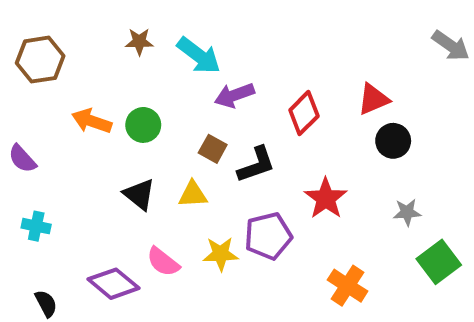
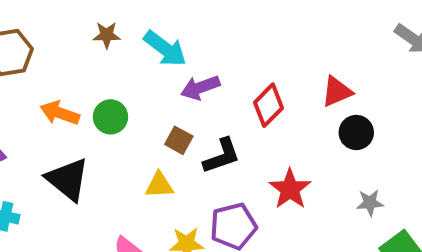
black triangle: (139, 194) -> (68, 179), moved, size x1.4

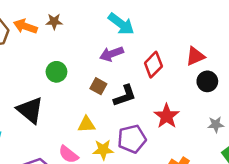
cyan arrow: (165, 49) -> (121, 24), moved
orange arrow: (60, 113) -> (25, 26), moved
yellow triangle: (159, 185) -> (86, 124), moved

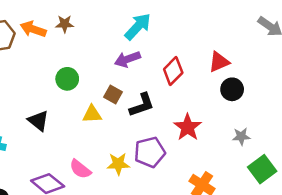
cyan arrow: (121, 24) -> (138, 26), turned -84
black triangle: (30, 110) -> (38, 121), size x0.7
yellow triangle: (86, 124) -> (92, 114), moved

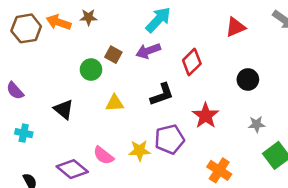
red triangle: (219, 62) -> (235, 27), moved
brown square: (113, 95) -> (113, 55), moved

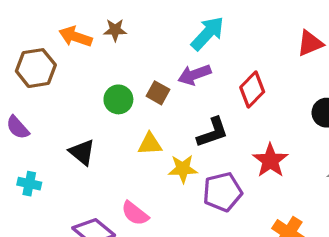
brown hexagon: (26, 28) -> (36, 68), moved
brown square: (113, 55) -> (158, 93), moved
yellow star: (140, 150) -> (183, 169), moved

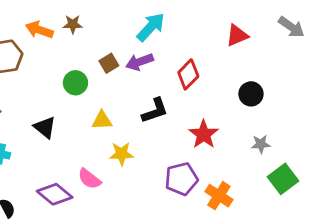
brown square: (158, 93) -> (109, 63), moved, turned 30
yellow star: (183, 169) -> (121, 154), moved
purple pentagon: (222, 192) -> (181, 179), moved

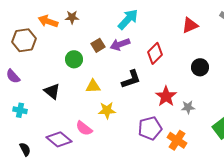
gray star: (261, 144) -> (188, 107), moved

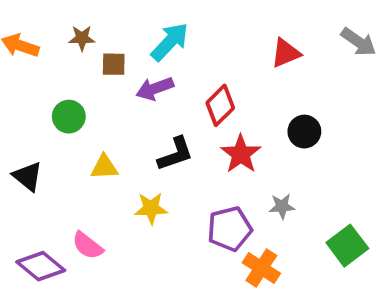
brown star: (72, 17) -> (82, 38), moved
brown square: (98, 45) -> (114, 64), moved, turned 32
red star: (166, 96) -> (241, 154), moved
yellow star: (107, 110) -> (151, 208), moved
purple pentagon: (150, 128) -> (230, 229), moved

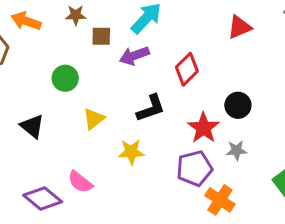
black circle: (304, 132) -> (238, 105), moved
red star: (241, 154) -> (203, 128), moved
yellow triangle: (104, 167) -> (94, 119), turned -35

